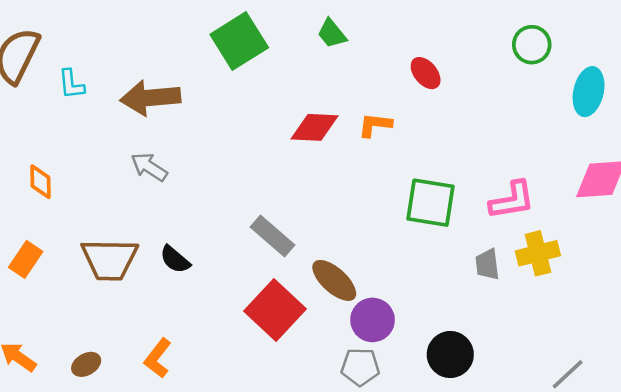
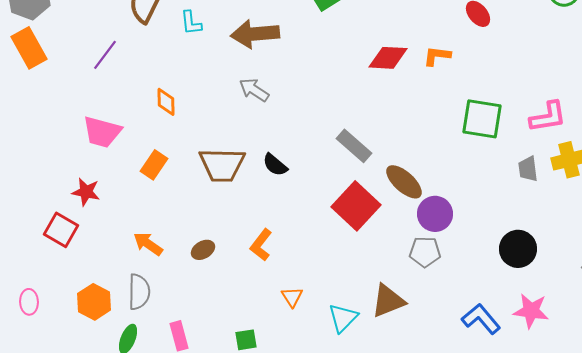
black circle: (450, 354) -> (518, 249), moved

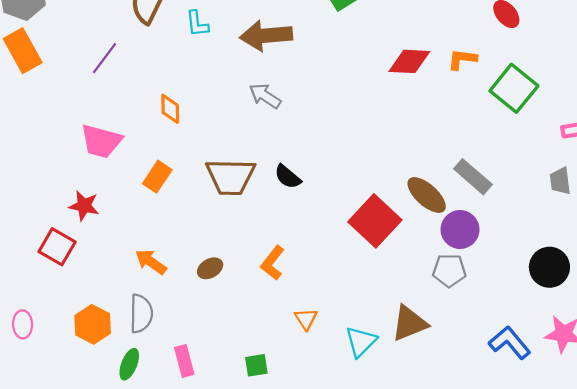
green square: (482, 119) -> (514, 88), moved, turned 30
gray rectangle: (354, 146) -> (473, 177), moved

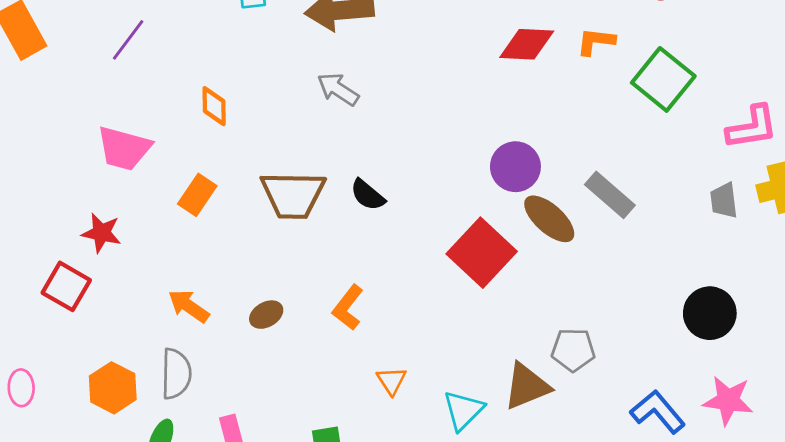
purple circle: (460, 230) -> (515, 167), moved
gray pentagon: (449, 270) -> (573, 350), moved

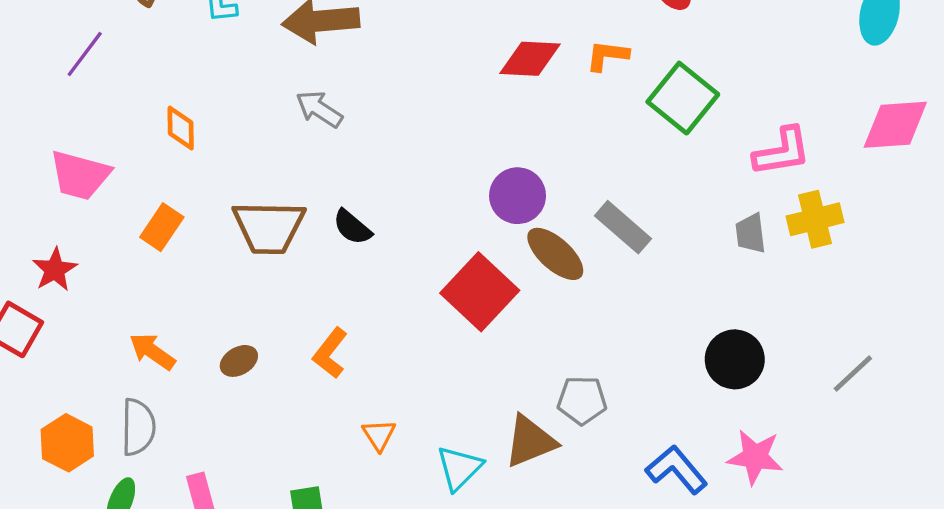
red star: (101, 233) -> (55, 270), turned 30

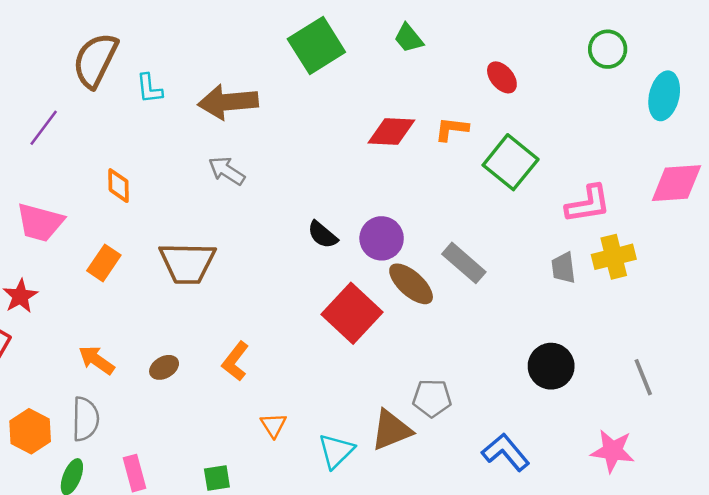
black semicircle: (352, 227) -> (323, 235), moved
gray line: (853, 374) -> (643, 377), turned -69
pink star: (755, 457) -> (613, 451), moved

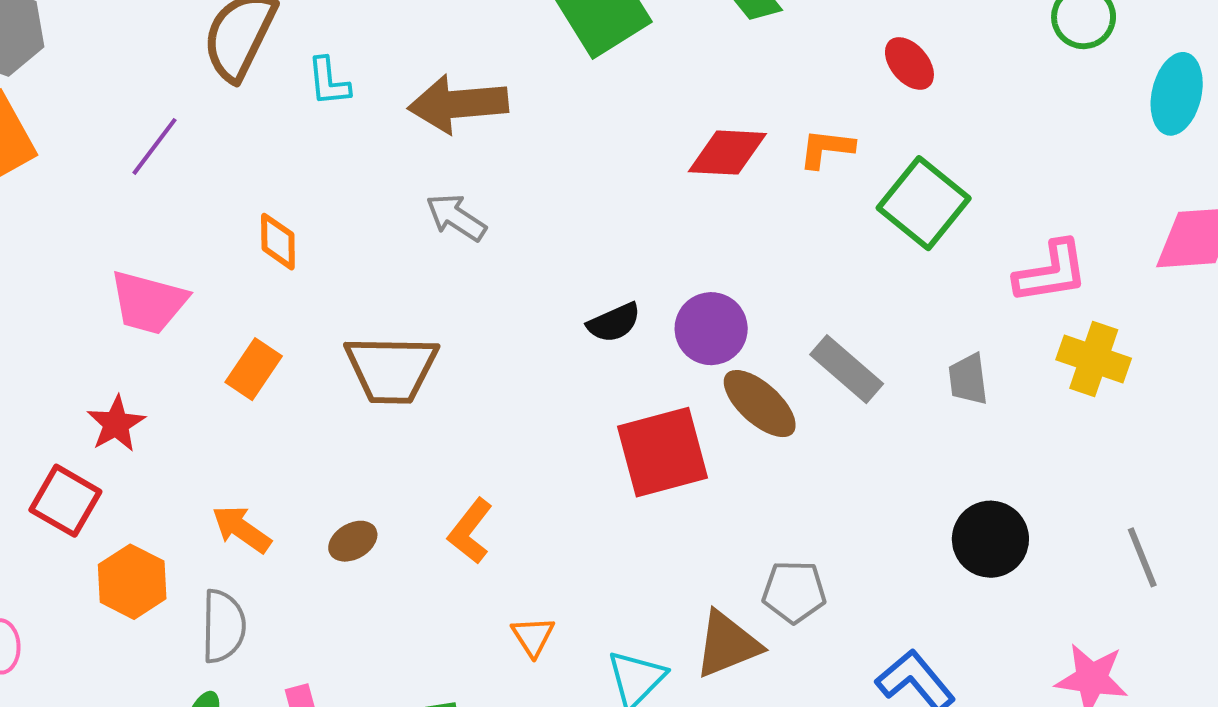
black semicircle: (323, 235) -> (614, 323), turned -64
yellow cross: (614, 257) -> (1094, 359), turned 33
gray trapezoid: (563, 268) -> (968, 379), moved
red square: (352, 313) -> (663, 452), turned 32
orange hexagon: (30, 431) -> (132, 582), moved

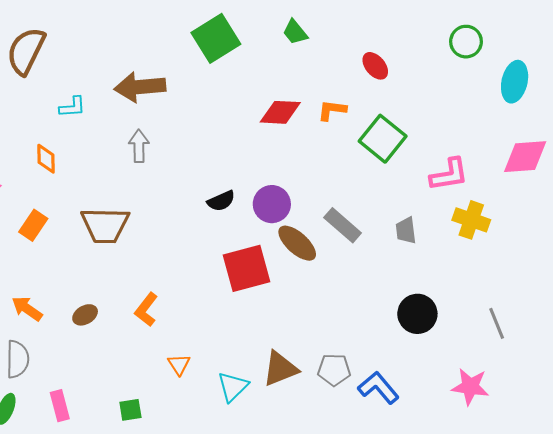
cyan L-shape: (329, 82) -> (72, 107), moved, turned -88
gray arrow: (456, 217) -> (139, 146), turned 56
gray pentagon: (794, 592) -> (334, 370), moved

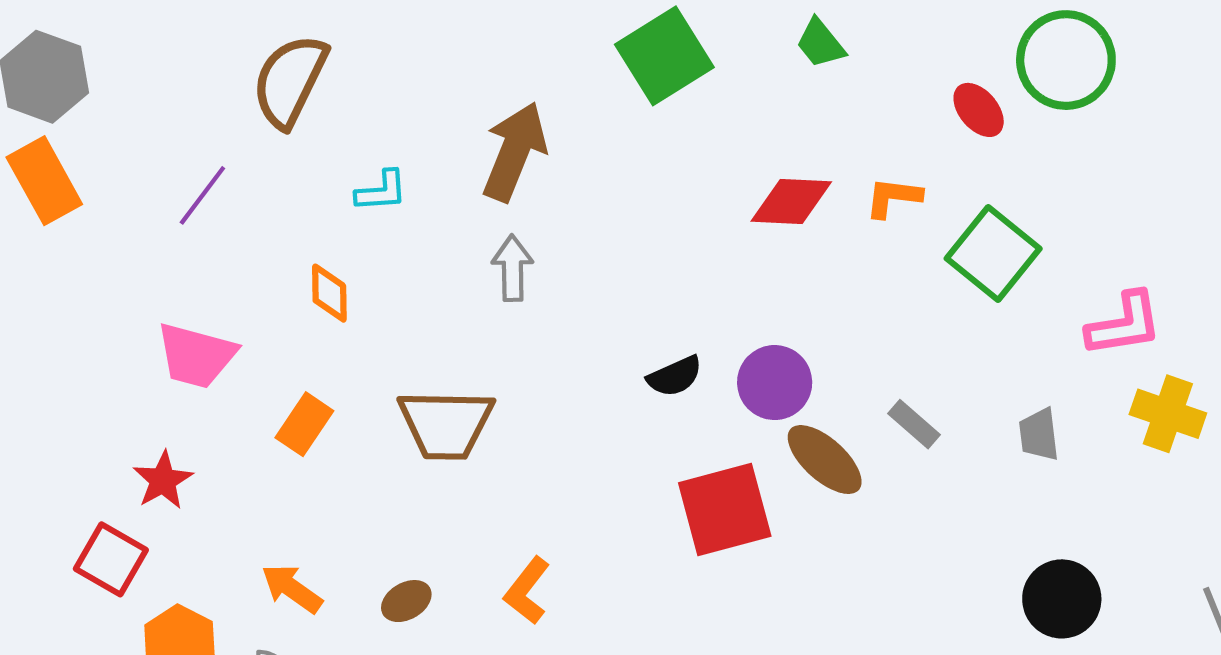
green circle: (466, 42) -> (1066, 60), moved, size x1.5
brown arrow: (140, 87) -> (515, 152), turned 117
gray rectangle: (343, 225) -> (914, 424), size x0.7

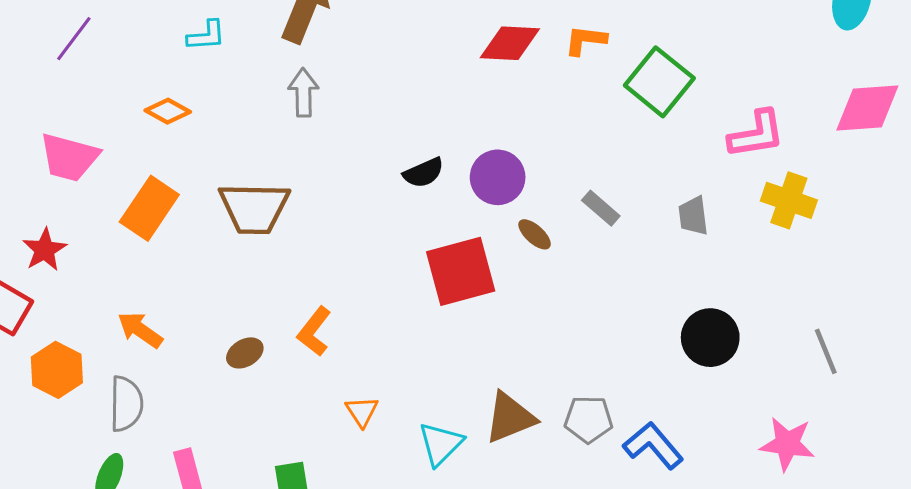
orange diamond: (329, 293) -> (168, 111), turned -60
orange rectangle: (304, 424) -> (149, 208), size x1.4
brown ellipse: (825, 460) -> (535, 234), size x0.6
brown ellipse: (406, 601) -> (245, 353), moved

